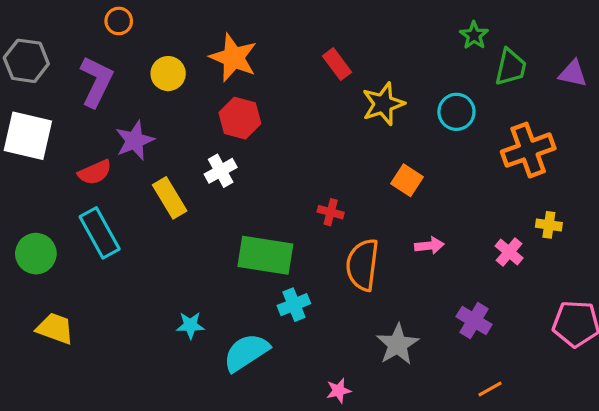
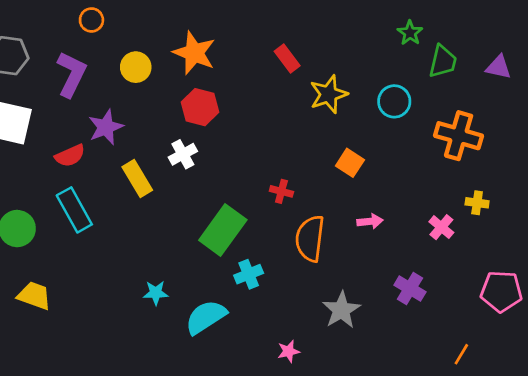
orange cross: (528, 150) -> (459, 136), turned 36
green rectangle: (265, 255) -> (223, 230), turned -63
orange line: (490, 389) -> (461, 354), moved, turned -30

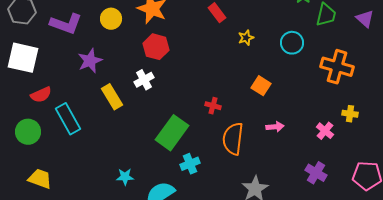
purple triangle: (499, 67) -> (365, 19), turned 30
purple L-shape: (71, 74) -> (66, 24), turned 84
yellow star: (329, 94) -> (246, 38), size x0.6
red semicircle: (70, 156) -> (41, 95), moved
purple cross: (410, 289) -> (316, 173), moved

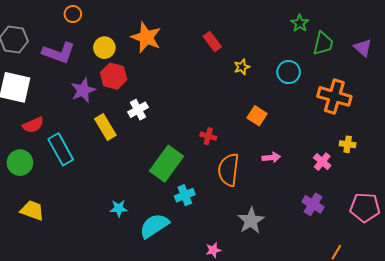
red hexagon: (156, 47) -> (114, 76), moved

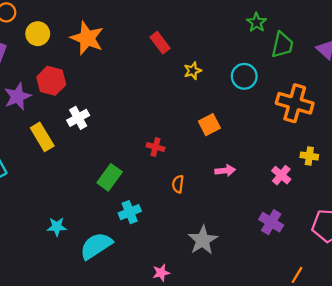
yellow circle: (104, 48) -> (38, 34), moved
orange square: (257, 116) -> (209, 125), turned 30
green rectangle: (166, 164) -> (110, 177), size x0.7
orange semicircle: (229, 170) -> (178, 184), size x0.5

